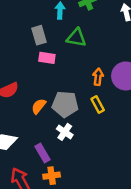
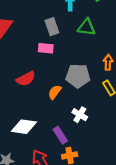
pink rectangle: (47, 58) -> (46, 48), moved
gray pentagon: (65, 104) -> (78, 76), moved

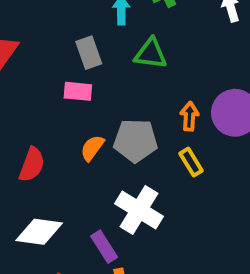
red semicircle: (26, 79) -> (32, 165), moved, turned -42
orange semicircle: (55, 92) -> (92, 148), moved
white cross: (80, 115) -> (139, 210), size x1.6

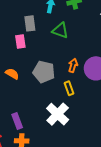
pink rectangle: (78, 91) -> (20, 41), turned 64
orange semicircle: (92, 148) -> (12, 74), moved, turned 72
white cross: (139, 210) -> (58, 114), moved

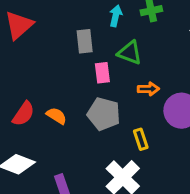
pink rectangle: (20, 41) -> (102, 73), moved
orange arrow: (73, 65) -> (148, 89), moved, turned 72

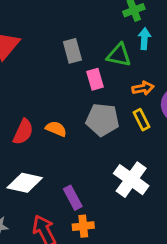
cyan arrow: (116, 16) -> (144, 39), moved
yellow rectangle: (141, 139) -> (142, 120), moved

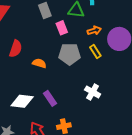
red semicircle: (23, 132) -> (16, 49), moved
white cross: (131, 180) -> (93, 92), size x0.7
purple rectangle: (73, 198) -> (50, 98), moved

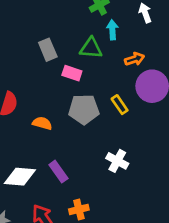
pink rectangle: (62, 28) -> (72, 73), turned -48
orange arrow: (94, 30) -> (135, 59), moved

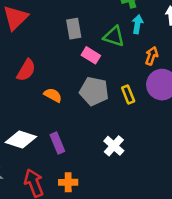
orange arrow: (135, 59) -> (152, 56), turned -66

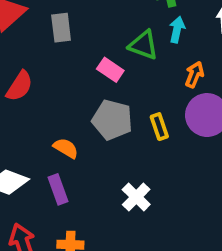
gray rectangle: (74, 29) -> (61, 28), moved
orange semicircle: (53, 95) -> (66, 148), moved

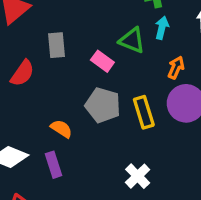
gray rectangle: (61, 28) -> (57, 45), moved
yellow rectangle: (159, 127) -> (144, 112), size x1.4
white cross: (136, 197) -> (138, 176), moved

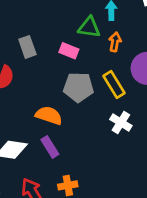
orange arrow: (176, 68) -> (115, 42), moved
orange semicircle: (61, 129) -> (49, 115), size x1.4
white cross: (138, 176) -> (121, 122), moved

